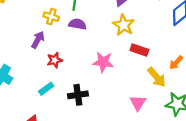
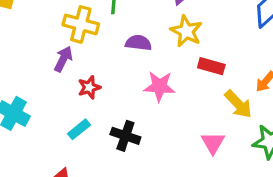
yellow cross: (51, 17) -> (81, 24), size x1.5
purple semicircle: (77, 24) -> (138, 43), moved
black cross: (78, 95) -> (125, 136), turned 30

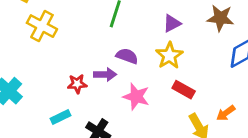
yellow cross: (81, 24) -> (42, 26), moved
purple arrow: (63, 59) -> (105, 75), moved, turned 50

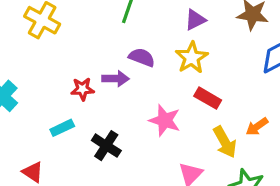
pink star: (136, 97) -> (165, 120), moved

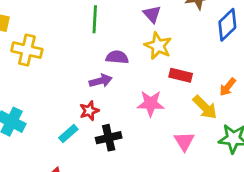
purple triangle: (195, 20) -> (152, 14), turned -30
red star: (82, 89) -> (89, 111), moved
black cross: (106, 146) -> (109, 138), turned -30

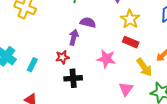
yellow star: (158, 46) -> (130, 19), moved
purple arrow: (101, 81) -> (74, 37), turned -70
cyan rectangle: (68, 133) -> (32, 65), moved, turned -32

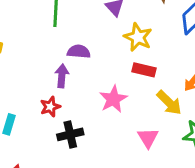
pink star: (106, 59) -> (113, 99), turned -30

